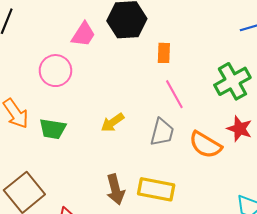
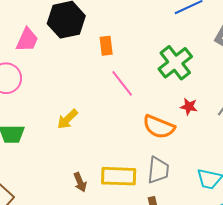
red star: (240, 129) -> (189, 107), size x0.7
gray trapezoid: (162, 132) -> (158, 170), moved
brown arrow: (115, 189) -> (80, 182), size x0.7

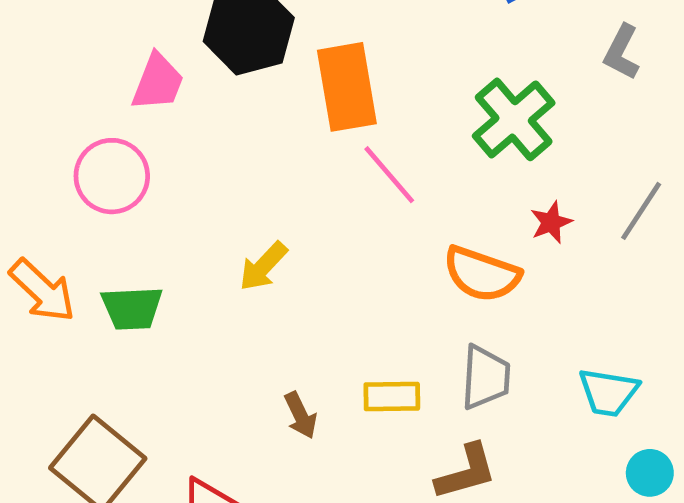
orange rectangle: (106, 46) -> (347, 87), size x1.8
red star: (189, 107) -> (551, 222), turned -30
yellow rectangle: (119, 176) -> (392, 396), size x0.7

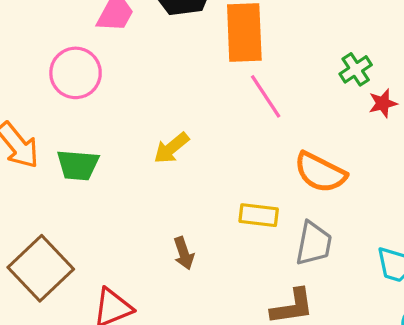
green cross: (514, 119) -> (356, 69), size x0.6
red star: (551, 222) -> (383, 103), moved
yellow rectangle: (392, 396) -> (259, 215), moved

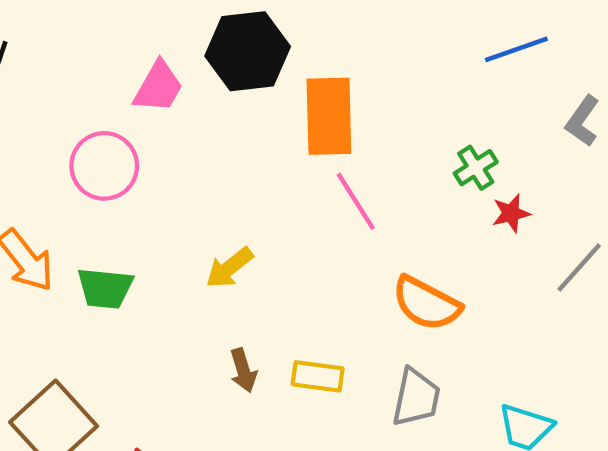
yellow rectangle: (259, 215) -> (318, 376), moved
brown arrow: (184, 253) -> (243, 370), moved

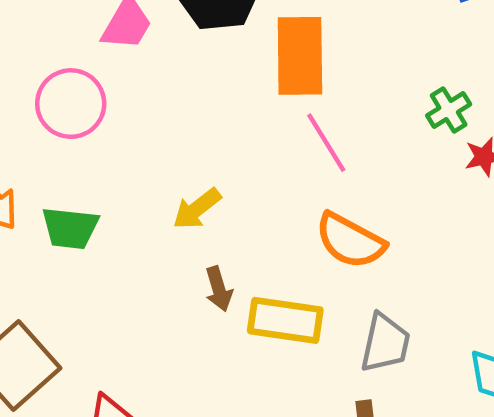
orange semicircle: (426, 303) -> (350, 241), moved
brown arrow: (243, 370) -> (219, 289), moved
yellow rectangle: (318, 376) -> (285, 320), size x1.4

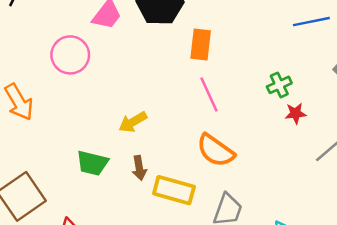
orange rectangle: (300, 56) -> (201, 45), size x0.7
green trapezoid: (70, 228) -> (92, 163), moved

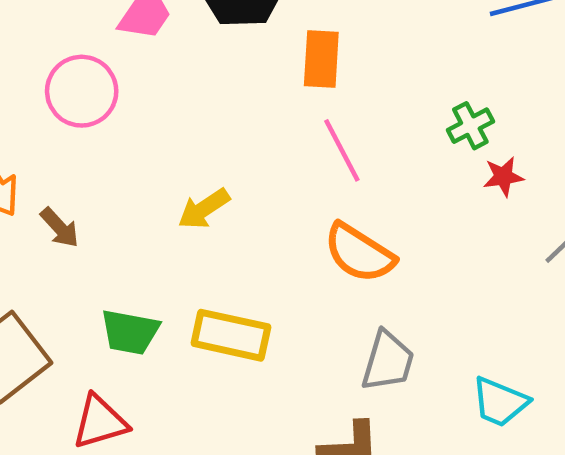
green trapezoid: (92, 163) -> (130, 332), moved
brown arrow: (139, 168) -> (60, 228), moved, turned -30
yellow rectangle: (174, 190) -> (231, 335), moved

